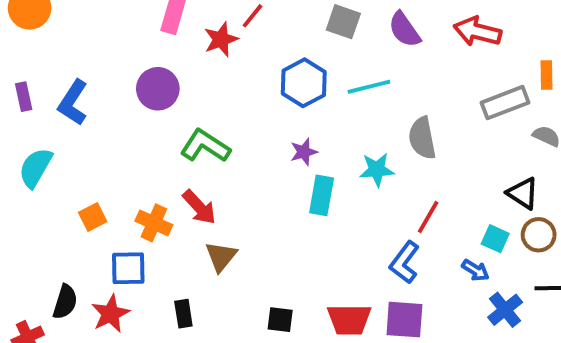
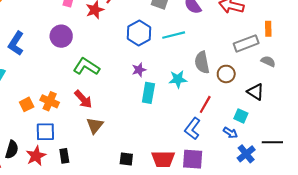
orange cross: (154, 223) -> (50, 101), moved
brown circle: (539, 235) -> (226, 74), moved
black rectangle: (183, 314) -> (64, 156), moved

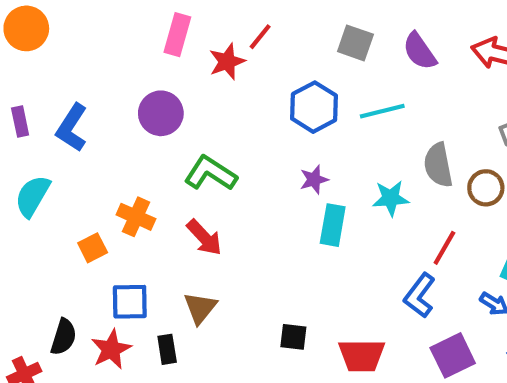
orange cross: (50, 101) -> (136, 217), moved
brown triangle: (95, 125) -> (200, 308), moved
black square: (126, 159) -> (293, 337), moved
purple square: (193, 159) -> (453, 355), moved, turned -30

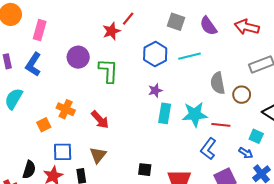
pink rectangle: (177, 35) -> (40, 30), moved
green L-shape: (211, 173) -> (108, 71), moved, turned 60
cyan star: (391, 198) -> (195, 114), moved, size x1.4
red line: (444, 248) -> (221, 125), turned 66

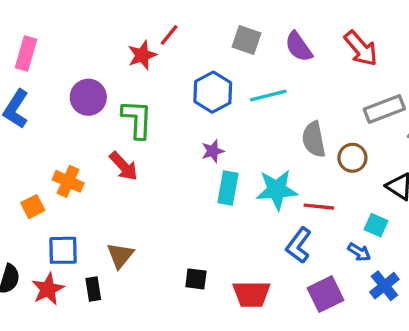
red arrow: (247, 27) -> (361, 48), turned -145
red arrow: (100, 120) -> (124, 166), moved

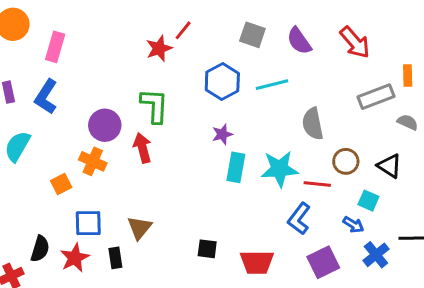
purple circle: (88, 97) -> (105, 125), moved
brown circle: (352, 158) -> (346, 161), moved
red arrow: (124, 166) -> (142, 148), turned -152

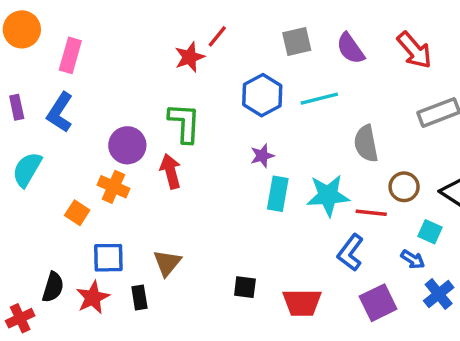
gray square: (252, 35) -> (297, 42), turned -32
orange square: (61, 184) -> (77, 213), turned -30

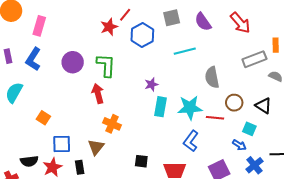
blue hexagon: (262, 95) -> (142, 35), moved
purple circle: (127, 145) -> (73, 62), moved
orange cross: (114, 187) -> (112, 124), moved
blue L-shape: (350, 253) -> (191, 141), moved
black semicircle: (53, 287) -> (29, 161), turned 66

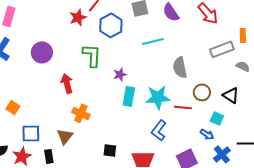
green L-shape: (106, 65) -> (92, 55), moved

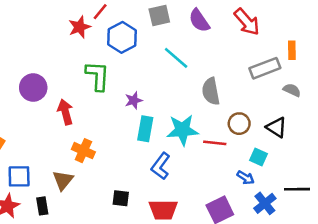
cyan line: (153, 41) -> (176, 58), turned 55
purple circle: (42, 52) -> (33, 88), moved
blue L-shape: (159, 130) -> (161, 166), moved

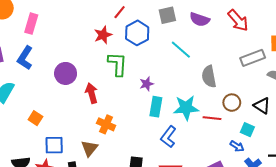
purple semicircle: (199, 21) -> (200, 19), turned -36
red star: (80, 27) -> (103, 35), moved

